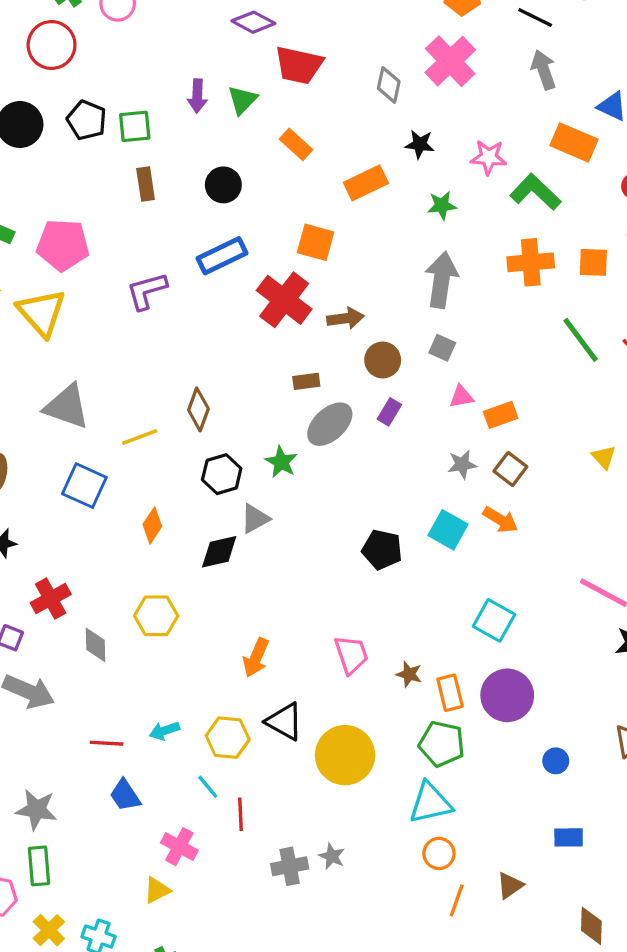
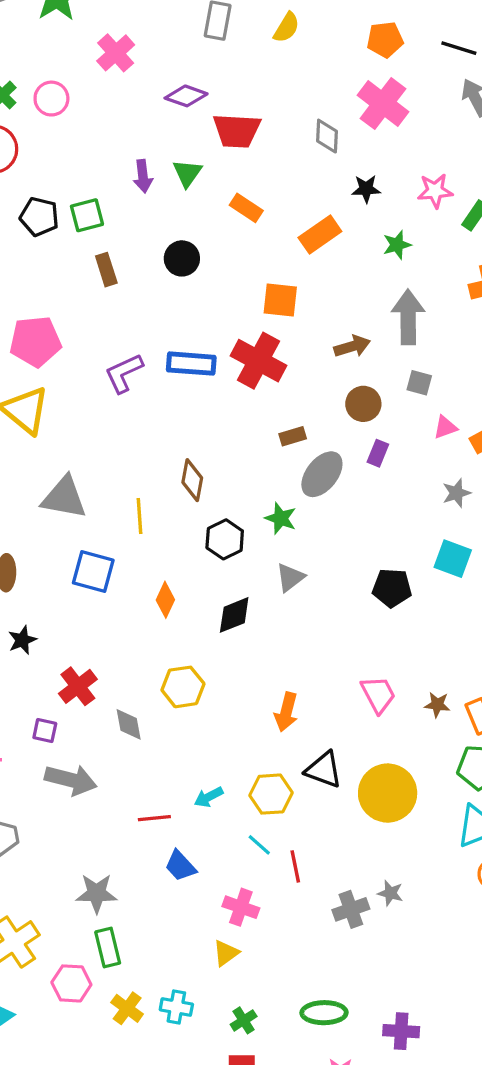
blue rectangle: (222, 256) -> (191, 364), moved, turned 39
brown arrow: (345, 318) -> (352, 346), moved
yellow line: (140, 437) -> (140, 516), turned -64
gray triangle: (255, 519) -> (290, 577), moved

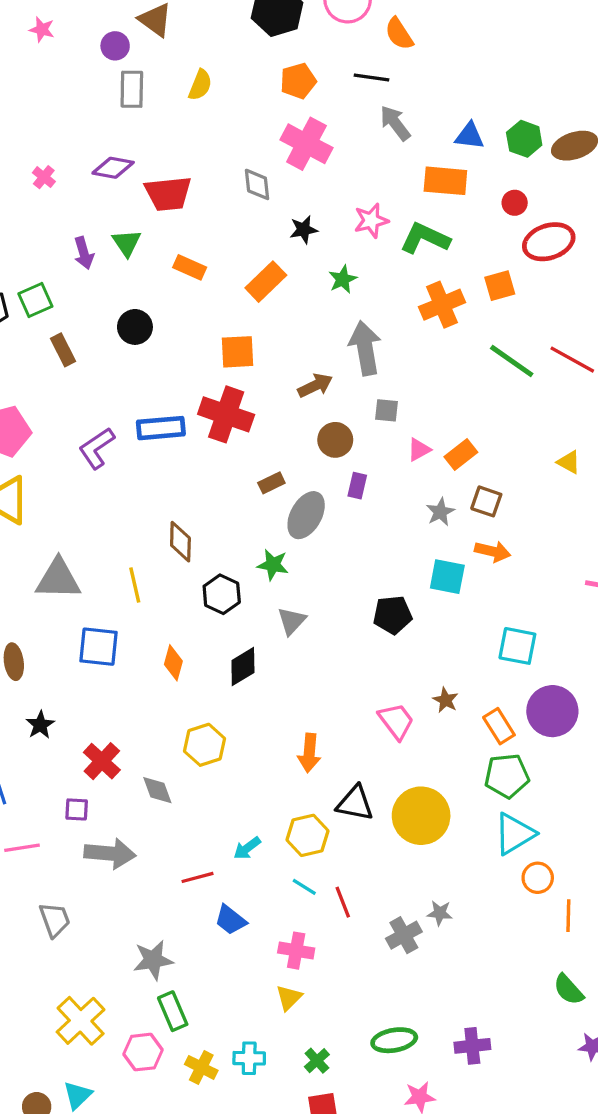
pink cross: (116, 53) -> (44, 177), moved, size x0.6
brown star: (437, 705) -> (445, 700), moved, turned 30

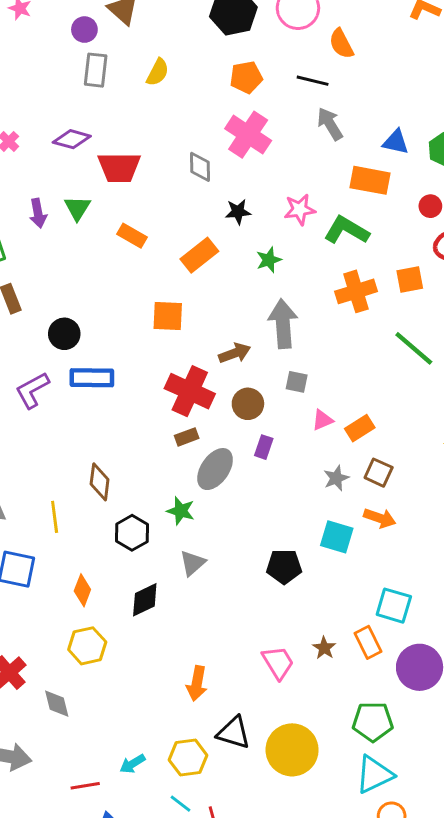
black circle: (135, 327) -> (64, 334), moved
red cross: (226, 414) -> (190, 391), moved
orange rectangle: (499, 726) -> (368, 642), moved
yellow hexagon: (204, 745) -> (87, 646), moved

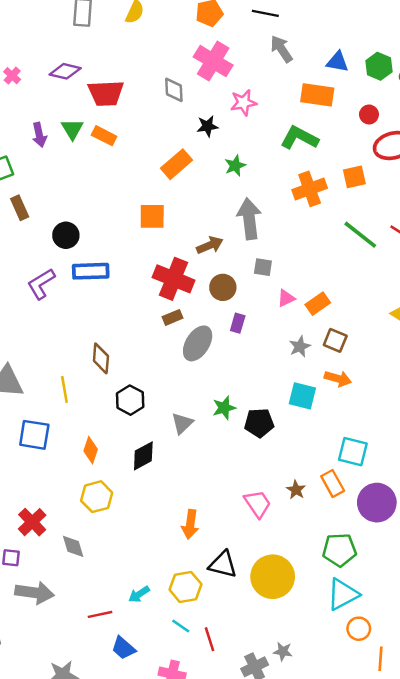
pink star: (300, 209) -> (244, 103), moved
orange rectangle: (132, 236) -> (104, 136), moved
green star: (181, 511) -> (224, 408), moved, turned -30

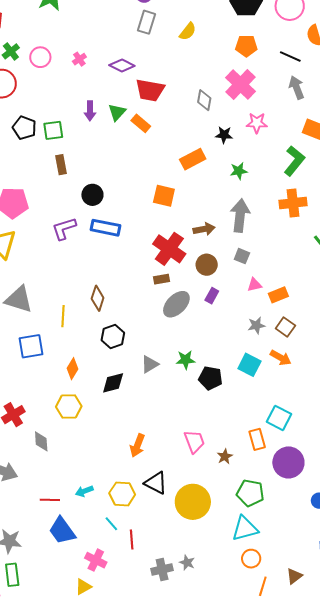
green L-shape: (299, 138) -> (294, 161), turned 88
blue square: (34, 435) -> (31, 346), turned -32
brown star: (296, 490) -> (225, 456), moved
blue trapezoid: (123, 648) -> (62, 531), size x1.4

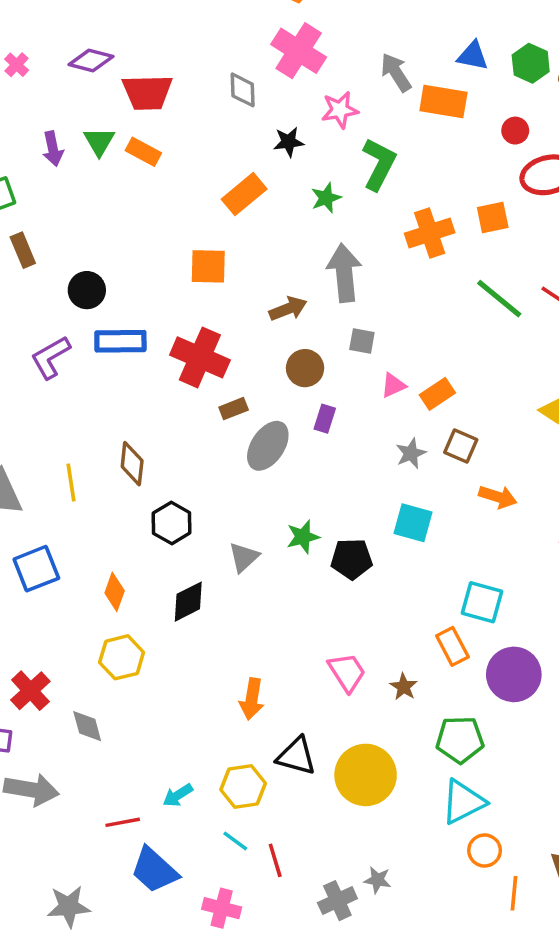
gray arrow: (297, 88) -> (396, 72), moved
green L-shape: (294, 161) -> (379, 164), moved
red cross: (169, 249) -> (200, 357), moved
yellow line: (63, 316) -> (71, 482), moved
orange arrow: (281, 358) -> (498, 497), moved

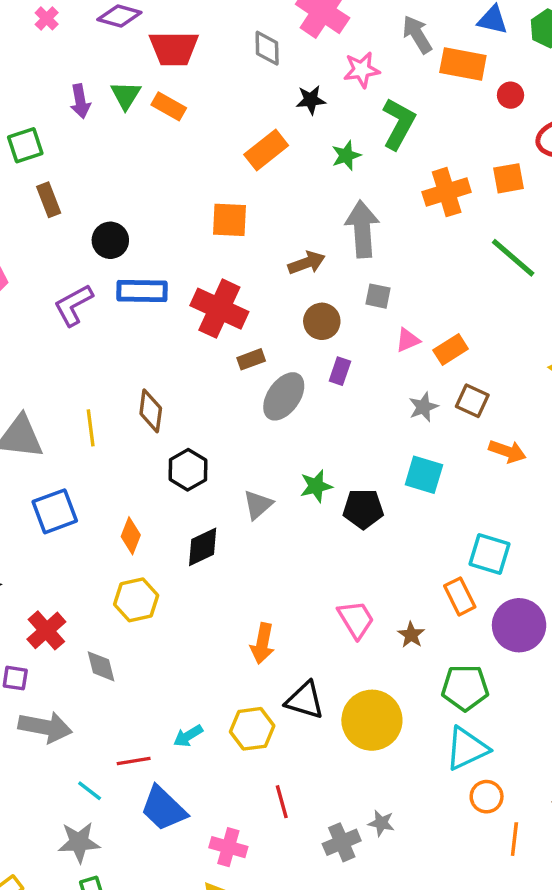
red circle: (515, 131) -> (511, 95), moved
cyan line: (235, 841) -> (90, 791), moved

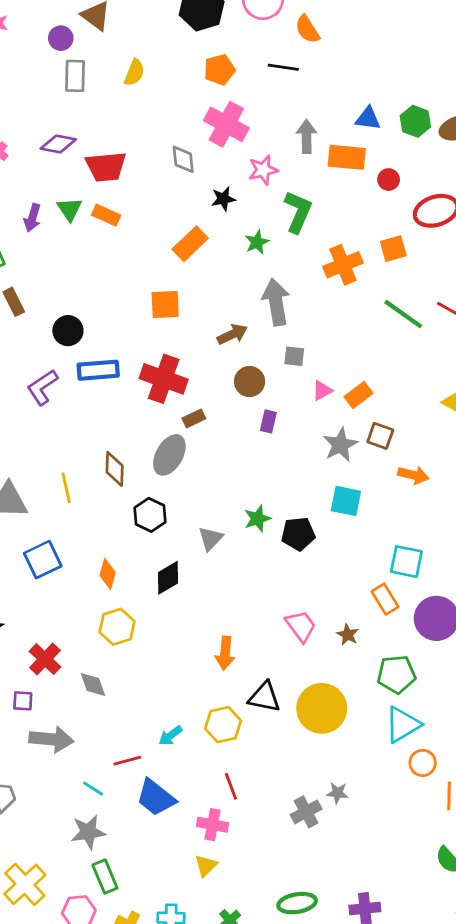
gray arrow: (417, 34) -> (307, 136), turned 36
purple arrow: (80, 101) -> (32, 218), turned 32
gray ellipse: (284, 396) -> (169, 455), moved
gray star: (423, 407) -> (340, 445), size x1.4
red line: (282, 802) -> (231, 786), moved

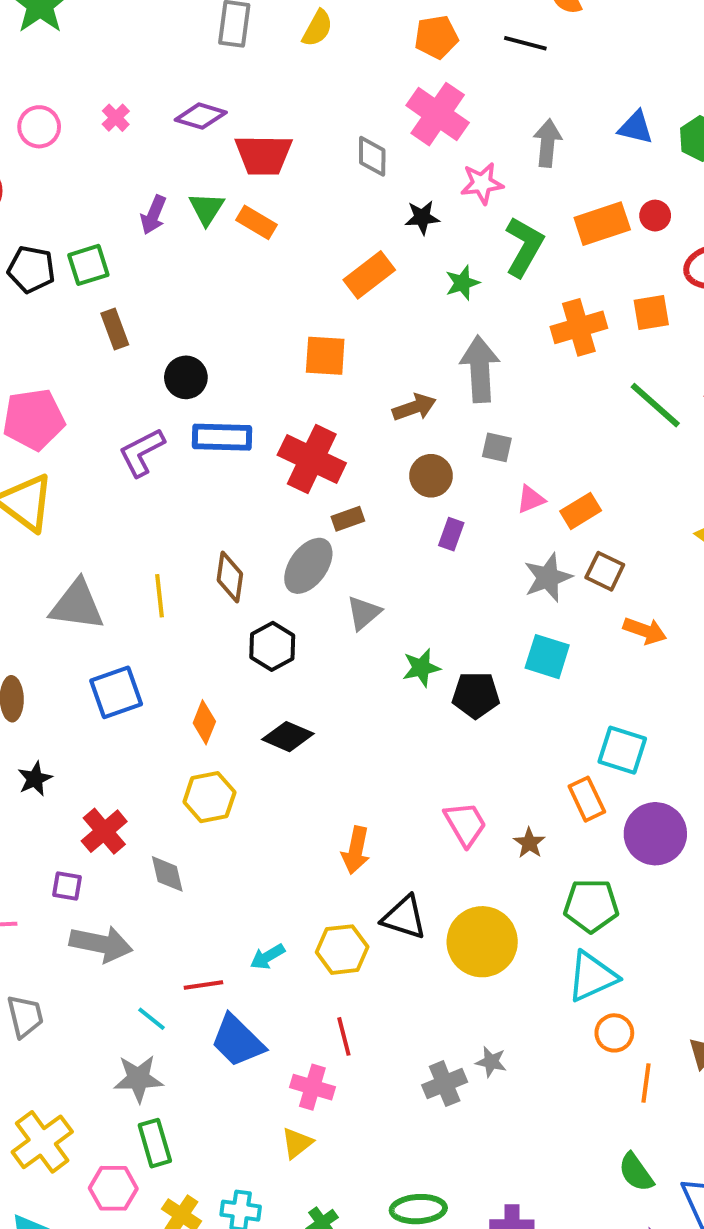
orange rectangle: (347, 157) -> (602, 224), moved, turned -30
gray triangle: (211, 539) -> (364, 613), moved
black diamond: (168, 578) -> (288, 737), turned 48

